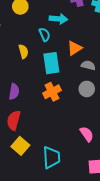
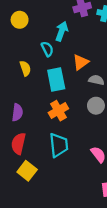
cyan arrow: (59, 19) -> (62, 31), turned -72
cyan trapezoid: (51, 157) -> (59, 145), moved

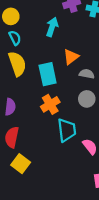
cyan semicircle: (47, 49) -> (15, 38), moved
yellow semicircle: (25, 68) -> (17, 64), size x1.6
cyan trapezoid: (59, 145) -> (67, 130), moved

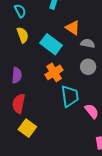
orange triangle: (71, 57) -> (73, 28), turned -49
yellow semicircle: (17, 64) -> (23, 35), size x0.7
cyan rectangle: (48, 74) -> (51, 44), turned -40

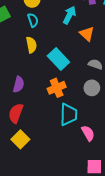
orange triangle: (73, 28) -> (87, 34), moved

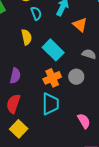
cyan semicircle: (33, 20) -> (36, 13), moved
gray circle: (92, 88) -> (76, 77), moved
cyan trapezoid: (68, 114) -> (50, 104), moved

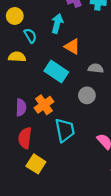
orange triangle: (80, 25) -> (72, 47), moved
yellow semicircle: (26, 37) -> (17, 57), moved, turned -63
orange cross: (52, 78) -> (44, 105), moved

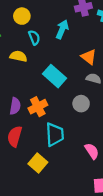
orange triangle: (72, 47) -> (89, 57), moved
yellow square: (36, 164) -> (38, 163), moved

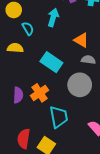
gray circle: (81, 104) -> (80, 85), size x1.5
red semicircle: (15, 136) -> (24, 139), moved

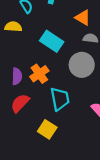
red semicircle: (24, 139) -> (20, 103), moved, turned 36

